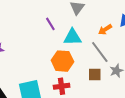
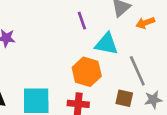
orange arrow: (105, 29) -> (145, 23), moved

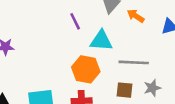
orange arrow: (145, 23) -> (136, 16), turned 60
gray line: (137, 71) -> (134, 62), turned -56

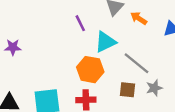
cyan triangle: (101, 41) -> (105, 42), turned -30
gray line: (134, 62) -> (137, 63), turned 36

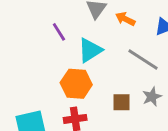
gray line: (137, 63) -> (143, 59), moved

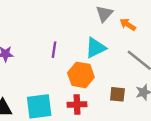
purple line: (59, 32) -> (54, 50), moved, turned 35

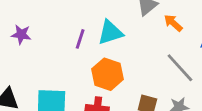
cyan triangle: (96, 48) -> (110, 32), moved

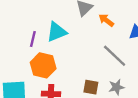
orange hexagon: (108, 74) -> (43, 65), moved

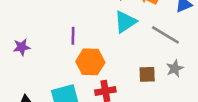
cyan triangle: (57, 32) -> (125, 22), moved

